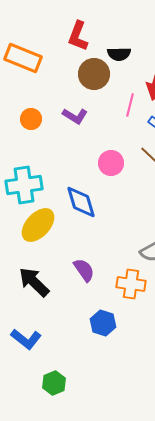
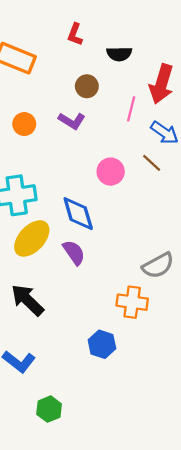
red L-shape: (78, 36) -> (75, 34), size x0.7
brown circle: (94, 74) -> (87, 86), moved, size x0.7
purple semicircle: (84, 270) -> (74, 253), moved

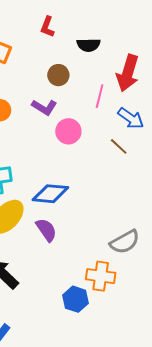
pink circle: (111, 172) -> (68, 131), moved
blue diamond: (78, 214) -> (50, 194), turned -69
blue hexagon: (102, 344) -> (75, 299), moved

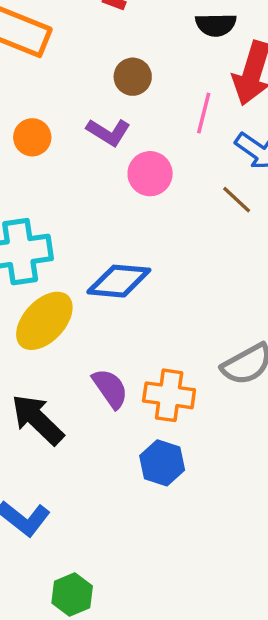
black semicircle: (89, 45) -> (216, 25), moved
purple semicircle: (46, 230) -> (110, 388), moved
orange cross: (101, 276) -> (169, 395), moved

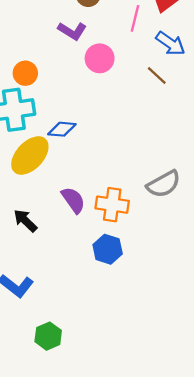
orange circle: (32, 137) -> (25, 73), moved
blue diamond: (119, 281) -> (62, 129), moved, size x0.7
black arrow: (37, 420) -> (25, 221), size x0.7

